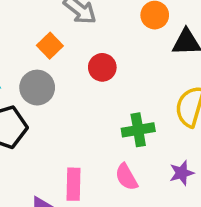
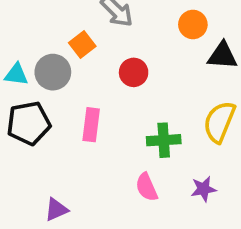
gray circle: (37, 88) -> (53, 72), moved
pink rectangle: (74, 184) -> (91, 125), moved

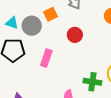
green cross: (164, 140) -> (92, 82), moved

